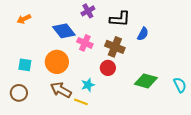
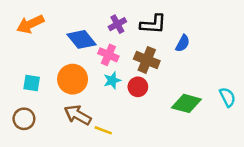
purple cross: (88, 11) -> (117, 24), moved
orange arrow: (24, 19) -> (30, 24), size x1.5
cyan star: (88, 85) -> (112, 80), moved
cyan semicircle: (180, 85) -> (227, 97), moved

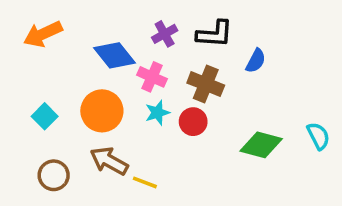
cyan square: (32, 83) -> (45, 116), turned 36
brown circle: (24, 119) -> (54, 175), moved

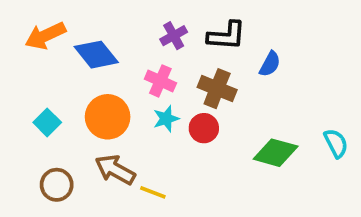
blue diamond: (114, 55) -> (96, 55), moved

